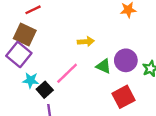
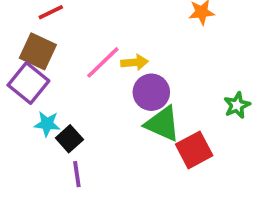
purple circle: (126, 60) -> (151, 92), moved
green triangle: (104, 66) -> (162, 124), moved, size x1.5
pink line: (67, 73) -> (103, 62), moved

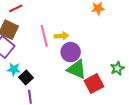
pink line: (103, 62) -> (44, 36), turned -60
green star: (237, 105) -> (117, 68), moved

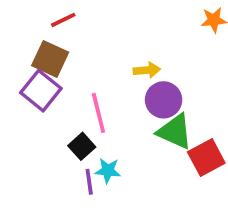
pink line: (44, 36) -> (98, 113), moved
cyan star: (14, 69) -> (108, 171), moved

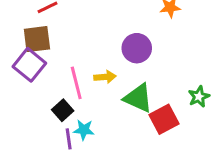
brown square: (50, 59) -> (37, 39), turned -32
yellow arrow: (147, 70) -> (105, 77), moved
purple circle: (164, 100) -> (137, 48), moved

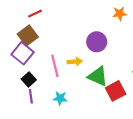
brown square: (37, 39) -> (28, 36), turned -30
black square: (63, 110) -> (29, 79), moved
purple line: (69, 139) -> (31, 96), moved

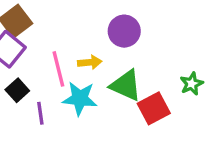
purple line: (31, 96) -> (40, 113), moved
cyan star: (60, 98) -> (80, 98), moved, size x1.5

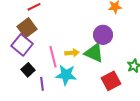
purple circle: (124, 31) -> (103, 35), moved
green triangle: (126, 85) -> (94, 53), moved

